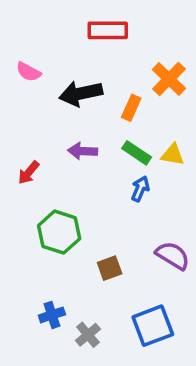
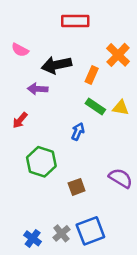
purple arrow: (83, 151) -> (38, 89), moved
blue arrow: (140, 189) -> (78, 132), moved
blue cross: (52, 315) -> (33, 238), moved, turned -36
blue square: (153, 326) -> (90, 231), moved

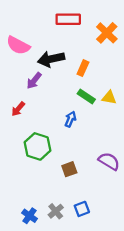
pink semicircle: (20, 50) -> (18, 45), size x1.5
orange cross: (118, 55) -> (107, 33), moved
purple arrow: (38, 89) -> (34, 81), turned -54
blue square: (90, 231) -> (82, 209), size x0.6

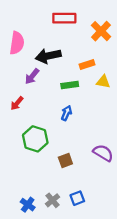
pink semicircle: (18, 45) -> (17, 43), turned -110
orange rectangle: (83, 68) -> (87, 64), moved, turned 48
green rectangle: (86, 96) -> (70, 85), moved, turned -42
yellow triangle: (109, 98) -> (103, 82), moved

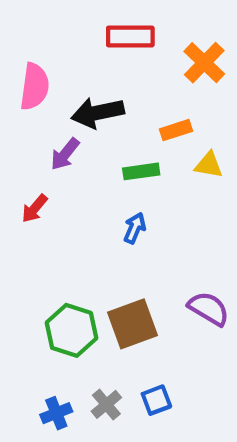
green hexagon: (35, 139) -> (72, 330), moved
brown square: (65, 160) -> (132, 324), size x1.6
blue cross: (28, 205) -> (56, 413), turned 32

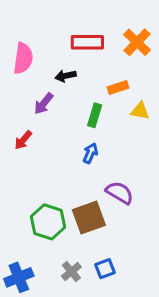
red rectangle: (130, 36) -> (87, 42), moved
black arrow: (98, 113) -> (66, 76), size x0.6
green rectangle: (141, 171) -> (95, 115), turned -65
purple semicircle: (209, 309) -> (120, 193), moved
blue cross: (56, 413) -> (19, 277), moved, size x1.4

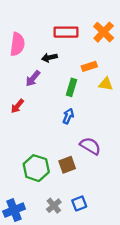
brown square: (89, 217) -> (67, 165), size x0.7

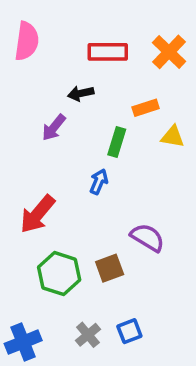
pink semicircle: (17, 44) -> (27, 41), moved
red arrow: (17, 106) -> (37, 214), moved, size x1.6
blue arrow: (68, 116) -> (99, 182), moved

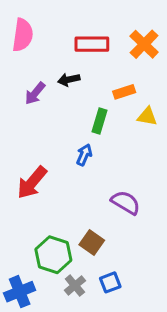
purple arrow: (54, 128) -> (35, 93), moved
brown square: (110, 268) -> (92, 242), moved, turned -35
green hexagon: (59, 274) -> (53, 255), moved

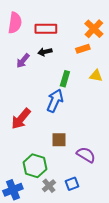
red rectangle: (92, 44) -> (46, 29), moved
orange rectangle: (124, 92) -> (83, 49), moved
blue arrow: (84, 155) -> (55, 101), size x1.6
purple semicircle: (126, 202) -> (86, 155), moved
brown square: (92, 242) -> (59, 140), moved, turned -35

